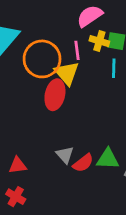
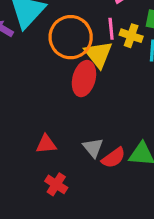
yellow cross: (99, 41) -> (131, 36), moved
red triangle: (18, 165) -> (46, 144), moved
red cross: (16, 197) -> (56, 184), moved

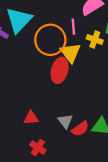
pink line: (111, 29) -> (73, 27), moved

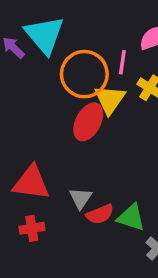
cyan triangle: (19, 20) -> (44, 35), turned -36
red triangle: (31, 118) -> (31, 183), size x1.6
red cross: (38, 148) -> (32, 228), turned 35

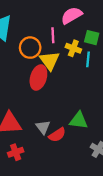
orange circle: (84, 74) -> (30, 48), size x0.7
green triangle: (131, 217) -> (79, 120), moved

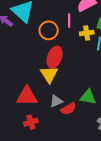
yellow cross: (73, 48) -> (87, 33), turned -32
yellow triangle: (49, 61) -> (49, 74), moved
gray triangle: (43, 127) -> (56, 101), turned 40

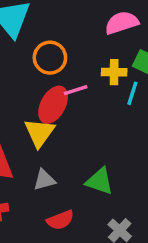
pink line: (69, 21) -> (76, 90), moved, turned 64
red semicircle: (68, 109) -> (60, 220), moved

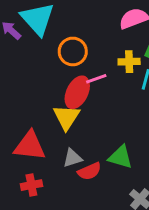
red semicircle: (60, 220) -> (89, 171), moved

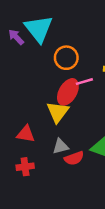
red triangle: (30, 146) -> (26, 134), size x0.7

